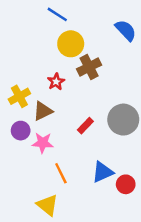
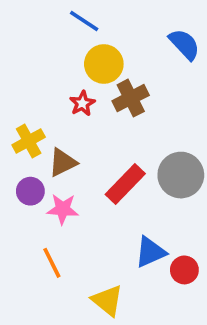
red star: (56, 82) -> (82, 103), moved
red rectangle: (85, 126) -> (125, 184), size x1.6
orange line: (61, 173) -> (52, 263), moved
yellow triangle: (47, 205) -> (107, 300), moved

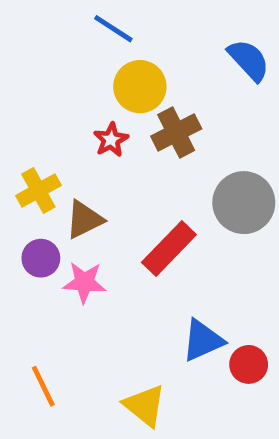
gray circle: (181, 175) -> (244, 203), moved
orange line: (52, 263) -> (43, 386), moved

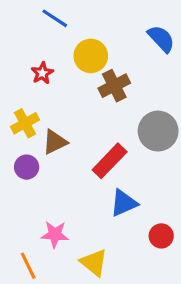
blue line: (113, 29) -> (55, 18), moved
red star: (111, 140) -> (42, 73), moved
pink star: (84, 282) -> (55, 234), moved
blue triangle: (203, 340) -> (124, 203), moved
orange line: (43, 386) -> (28, 266), moved

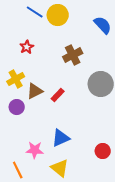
yellow circle: (91, 56) -> (58, 15), moved
red rectangle: (110, 161) -> (58, 95), moved, size x0.6
blue triangle: (124, 203) -> (61, 138), moved

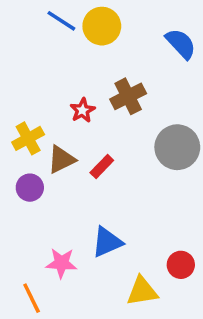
red star: (27, 47) -> (82, 110), moved
yellow triangle: (60, 168) -> (142, 291), moved, turned -48

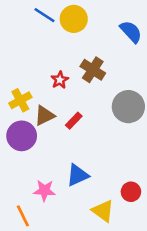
brown cross: (128, 96) -> (93, 70), turned -30
purple circle: (30, 188) -> (22, 136), size x1.5
yellow triangle: (142, 291) -> (103, 211), turned 45

